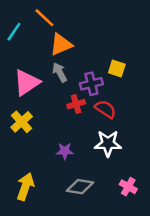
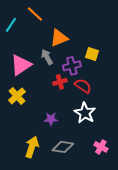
orange triangle: (61, 44) -> (59, 38), moved
white star: (108, 143) -> (85, 113), turned 30
yellow arrow: (25, 187) -> (32, 147), moved

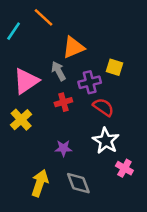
red cross: (60, 82) -> (63, 102), moved
gray diamond: (63, 147) -> (78, 183), turned 60
pink cross: (101, 147) -> (124, 168), moved

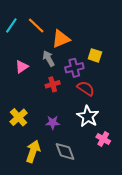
orange line: (44, 17) -> (36, 25), moved
pink triangle: (26, 81) -> (22, 67), size x0.6
yellow cross: (21, 120) -> (19, 117), moved

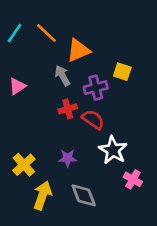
pink triangle: (22, 67) -> (17, 86), moved
red semicircle: (86, 88) -> (93, 120), moved
yellow cross: (19, 117) -> (24, 165), moved

